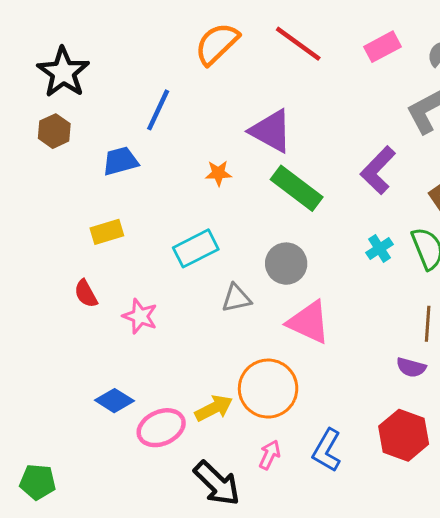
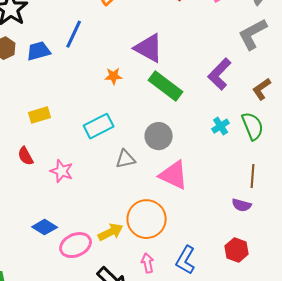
blue trapezoid: (120, 161) -> (39, 51), moved
red hexagon: (404, 435) -> (237, 250), size x0.7
pink arrow: (270, 455) -> (148, 263), turned -36

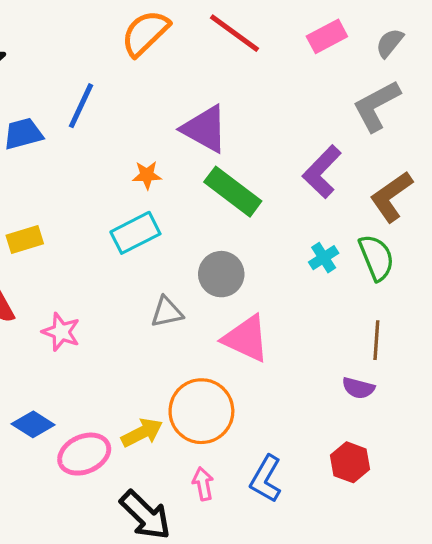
brown L-shape: (262, 89) -> (391, 196), size x1.4
cyan rectangle: (99, 126) -> (135, 233), moved

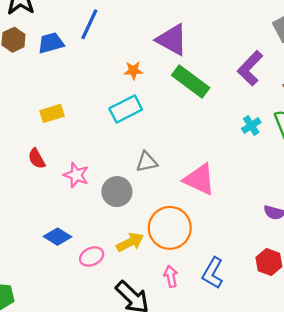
gray circle: (221, 274) -> (117, 192), moved
pink ellipse: (84, 454) -> (92, 257), size x0.7

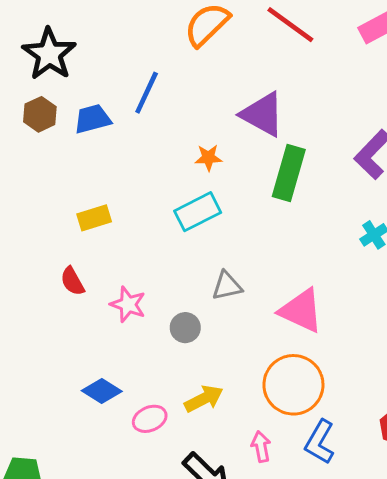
green rectangle: (191, 81) -> (289, 173), turned 69
gray circle: (117, 192) -> (185, 328), size x0.7
orange circle: (170, 228) -> (293, 385), moved

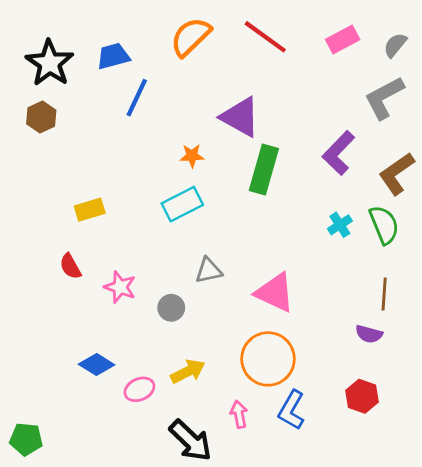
blue trapezoid: (92, 119) -> (113, 56), moved

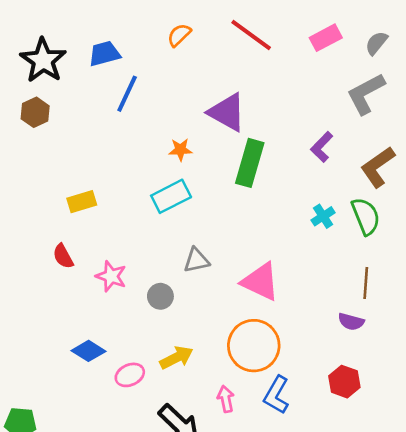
orange semicircle: (191, 37) -> (179, 35), size x0.6
purple L-shape: (339, 153) -> (322, 147), size x0.7

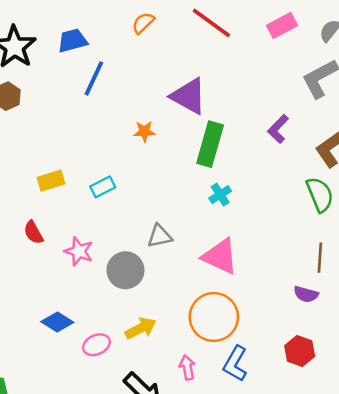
cyan rectangle: (171, 196) -> (103, 187), moved, size x0.7
cyan cross: (323, 216) -> (220, 195), moved
gray circle: (160, 296) -> (125, 270), size x1.5

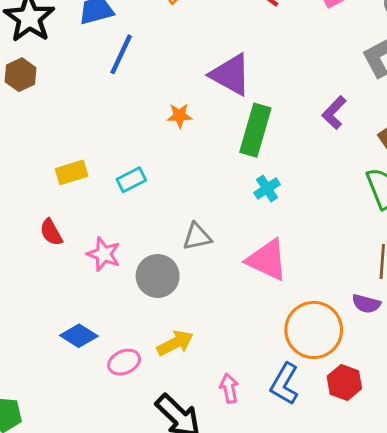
orange circle: (214, 317) -> (314, 330), moved
red hexagon: (300, 351) -> (344, 382), moved

